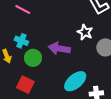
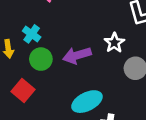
purple arrow: (59, 48) -> (77, 55), turned -40

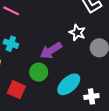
green circle: (41, 59) -> (39, 72), moved

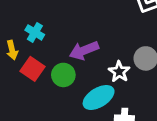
white star: (77, 32) -> (119, 72), moved
red square: (16, 90) -> (33, 69), moved

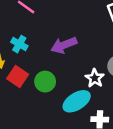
purple arrow: (84, 50) -> (64, 45), moved

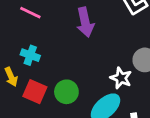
purple arrow: (64, 45) -> (85, 22), moved, turned -70

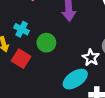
green circle: (66, 92) -> (46, 43), moved

